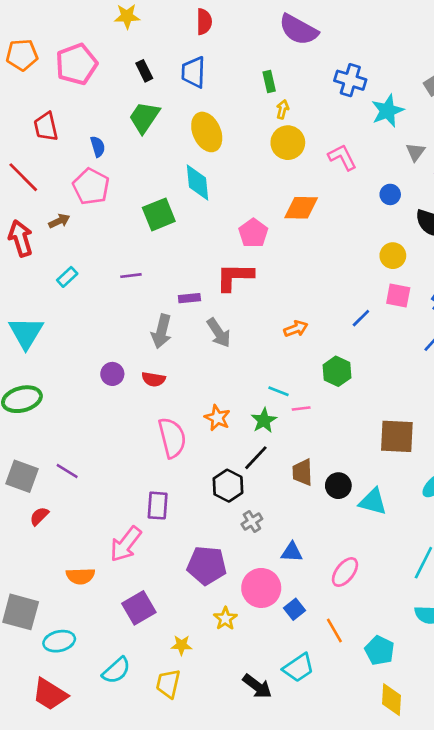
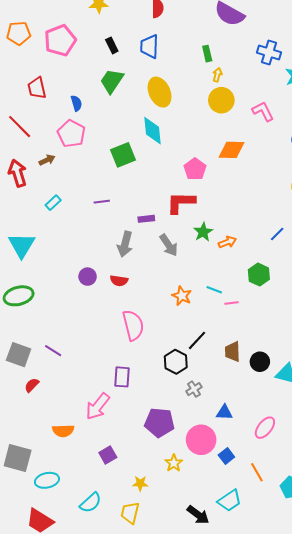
orange star: (217, 418) -> (182, 296), moved
green star: (264, 420) -> (203, 232), moved
purple square: (139, 608) -> (108, 455), size x0.7

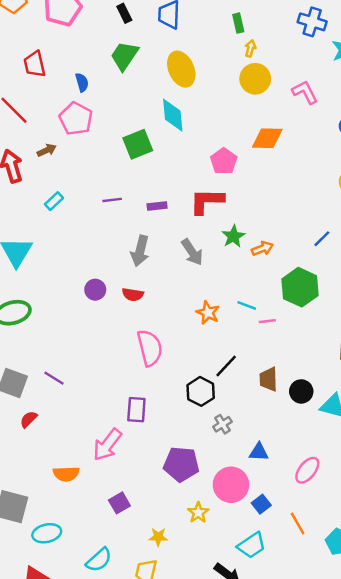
purple rectangle: (146, 219) -> (157, 206), moved
green hexagon: (259, 275) -> (300, 287), size x1.4
cyan trapezoid: (229, 501) -> (252, 545), moved

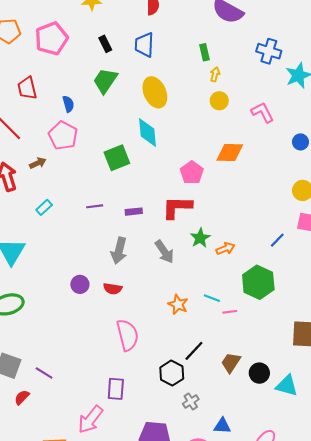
yellow circle: (255, 79) -> (219, 101), size x0.7
purple line: (54, 378) -> (44, 373), moved
brown trapezoid: (269, 379) -> (231, 362), turned 35

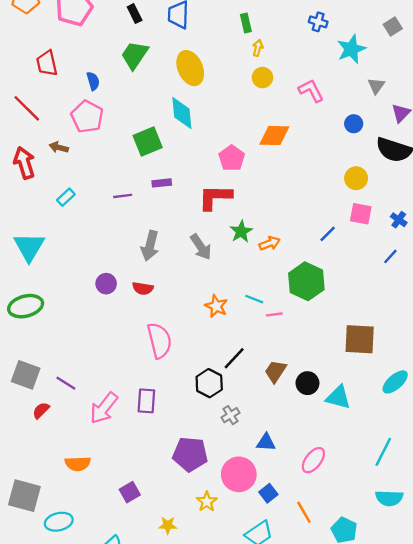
blue cross: (269, 51) -> (318, 22), size x0.7
brown arrow: (38, 163) -> (59, 147), turned -140
purple rectangle: (134, 212) -> (162, 183), moved
pink arrow: (90, 419) -> (104, 408), moved

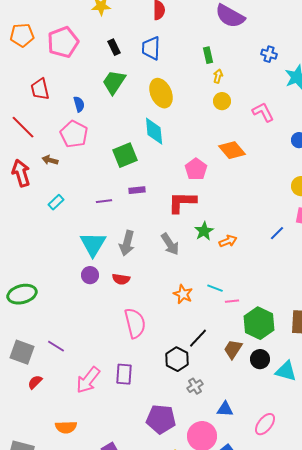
orange diamond: (274, 136) -> (232, 150), turned 48
cyan triangle: (29, 247) -> (93, 244), moved
green hexagon: (306, 281) -> (259, 323), moved
purple line: (66, 383) -> (56, 346), moved

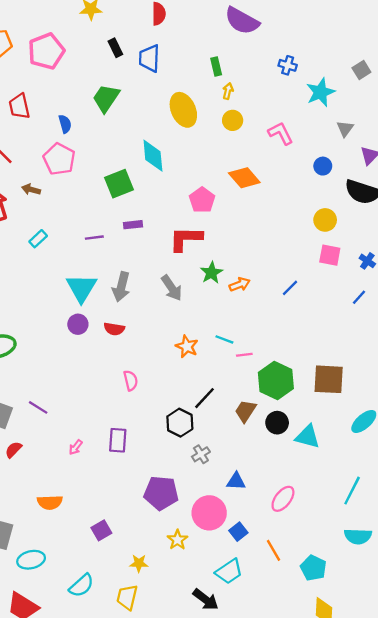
black rectangle: (114, 47) -> (115, 48), moved
yellow ellipse: (161, 93) -> (183, 110), moved
blue line: (277, 233) -> (290, 288), moved
pink semicircle: (135, 323) -> (131, 380), size x0.6
pink arrow: (88, 380) -> (76, 447), size x0.5

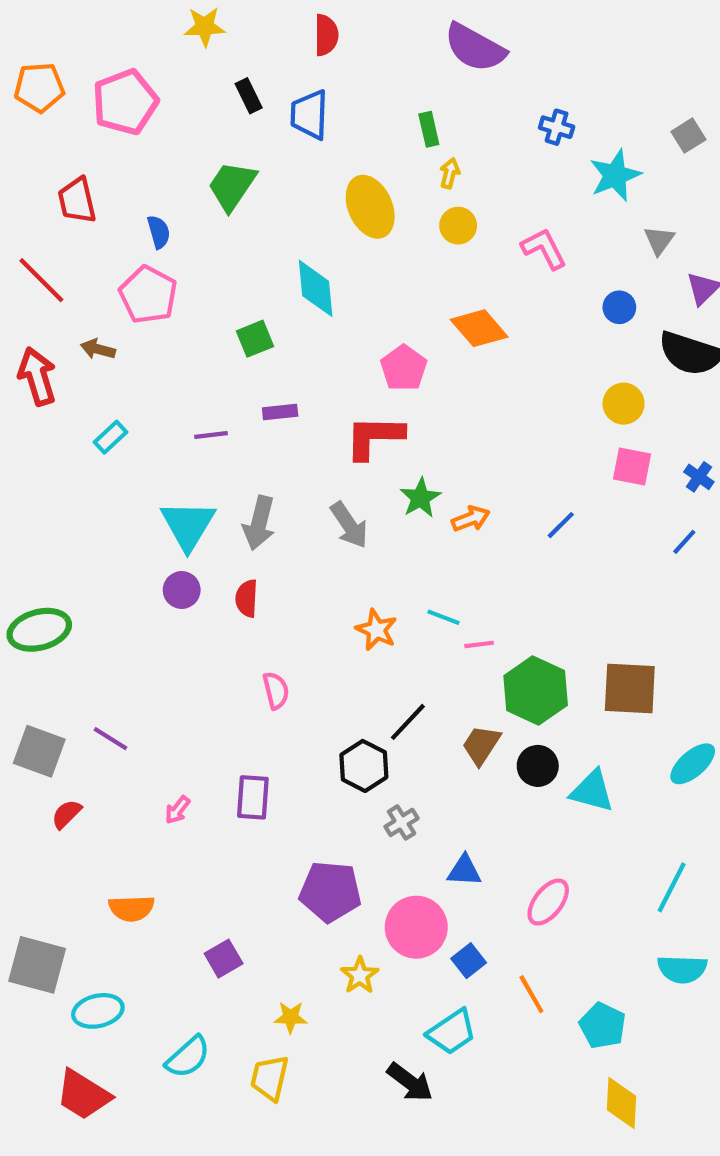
green square: (119, 184) -> (255, 339), size x0.7
red semicircle: (114, 329) -> (247, 598), turned 84

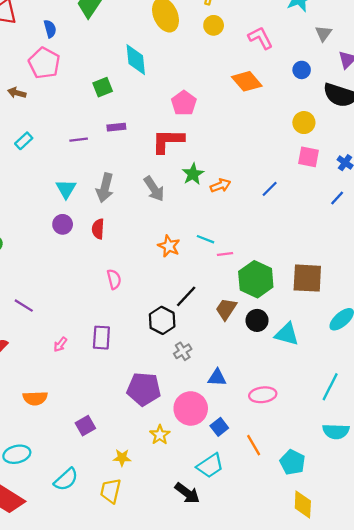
orange diamond: (479, 328) -> (247, 81), moved
cyan triangle: (188, 525) -> (66, 189), size x0.7
pink ellipse: (548, 902) -> (263, 395), turned 45

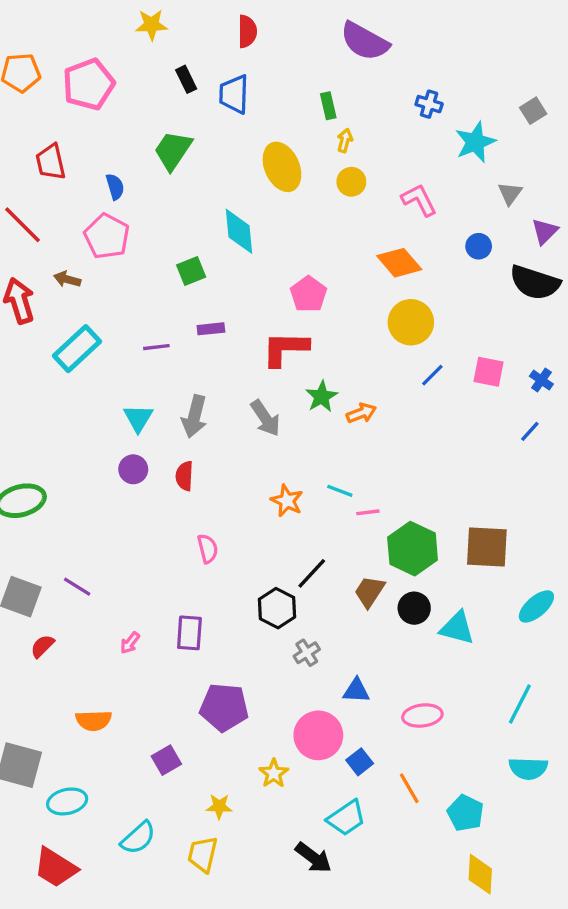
yellow circle: (304, 123) -> (411, 322), moved, size x1.4
cyan rectangle: (24, 141) -> (77, 349), size x1.8
blue line: (270, 189) -> (432, 375), moved
purple pentagon: (144, 389) -> (224, 707), moved

